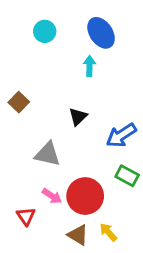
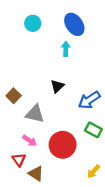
brown square: (19, 102) -> (14, 96), moved
pink arrow: (52, 196) -> (30, 141), moved
yellow arrow: (108, 232) -> (93, 171), moved, turned -96
brown triangle: (78, 235) -> (36, 174), moved

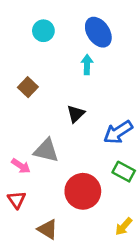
brown square: (14, 96) -> (28, 87), moved
pink arrow: (30, 141) -> (21, 166), moved
red triangle: (19, 160) -> (17, 200), moved

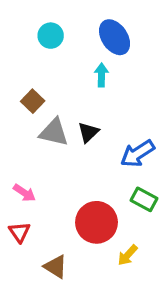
gray triangle: (46, 150) -> (54, 132), moved
yellow arrow: (124, 226) -> (128, 255), moved

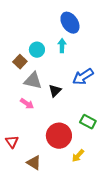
cyan circle: (51, 36) -> (37, 50), moved
black triangle: (88, 132) -> (55, 91), moved
blue arrow: (137, 154) -> (83, 77), moved
pink arrow: (24, 193) -> (27, 104), moved

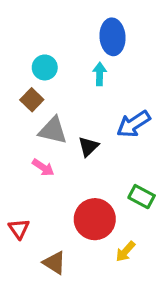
blue ellipse: (70, 23) -> (113, 37), turned 30
cyan circle: (37, 50) -> (45, 67), moved

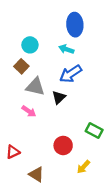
cyan arrow: (100, 74) -> (66, 49), turned -72
blue arrow: (133, 124) -> (71, 74), moved
red circle: (95, 219) -> (63, 145), size x0.7
red triangle: (19, 229) -> (13, 152), turned 40

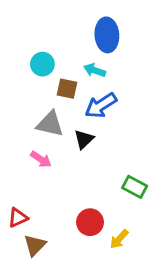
brown square: (21, 66) -> (67, 89), moved, turned -32
red circle: (63, 145) -> (90, 222), moved
brown triangle: (36, 174) -> (35, 245), moved, turned 42

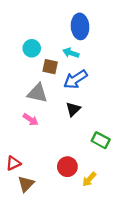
black triangle: (84, 139) -> (73, 109), moved

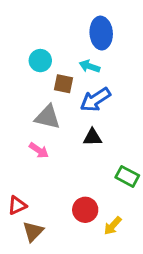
black triangle: (73, 109) -> (92, 137), turned 42

